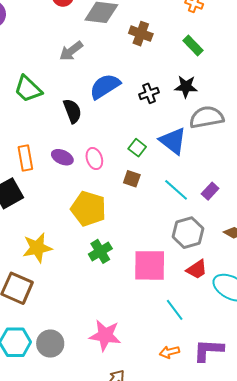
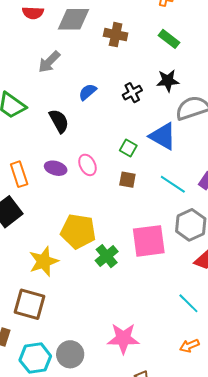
blue semicircle: (105, 86) -> (88, 92), size x0.6
yellow pentagon: (88, 209) -> (78, 231), moved
pink square: (150, 265) -> (149, 241), moved

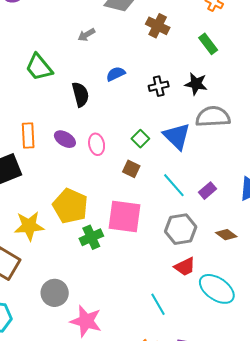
gray arrow: (49, 62) -> (86, 35), size x0.7
pink square: (149, 241) -> (125, 216), moved
gray circle: (70, 354) -> (55, 293), moved

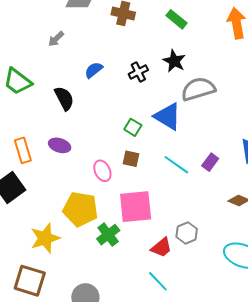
black star: (196, 84) -> (174, 61), turned 30
pink ellipse: (97, 144) -> (102, 171), moved
gray hexagon: (181, 229) -> (187, 233), moved, size x0.7
red trapezoid: (185, 267) -> (161, 248), moved
cyan line: (158, 304) -> (158, 281), moved

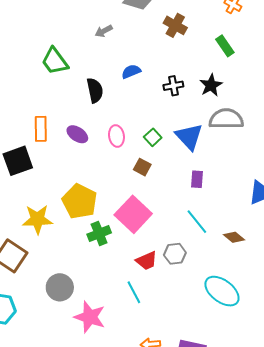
purple rectangle: (210, 162) -> (197, 179), moved, turned -48
cyan line: (176, 165) -> (197, 222), moved
pink ellipse: (102, 171) -> (116, 136), moved
pink square: (136, 207) -> (133, 214), turned 33

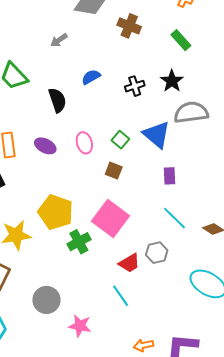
pink star: (90, 317) -> (80, 326), size x0.7

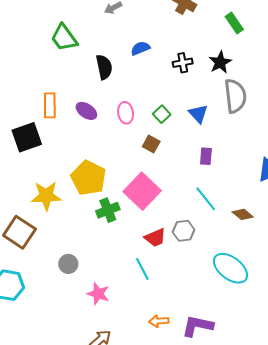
gray semicircle: (191, 112) -> (235, 96), turned 84
blue triangle: (157, 135) -> (198, 114), size x0.7
gray circle: (46, 300) -> (68, 264), size x0.7

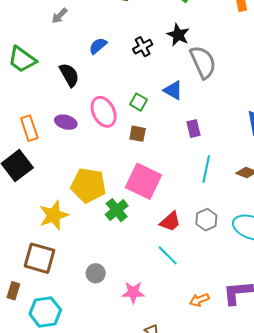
pink ellipse: (126, 113) -> (104, 112), size x1.4
cyan line: (206, 199) -> (206, 169), turned 68
gray hexagon: (184, 231) -> (206, 220), moved

